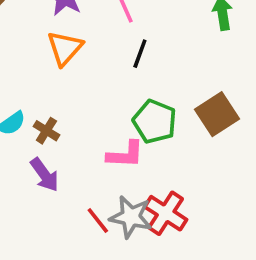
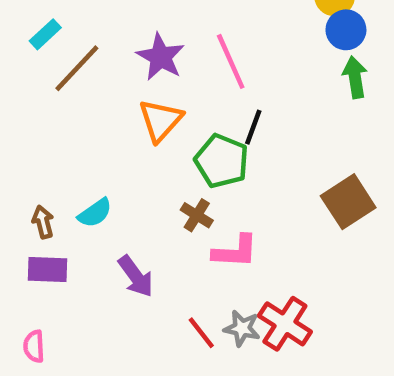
green pentagon: (155, 121) -> (222, 161), moved
brown cross: (46, 131) -> (197, 215), moved
gray star: (131, 217) -> (242, 328), size x0.7

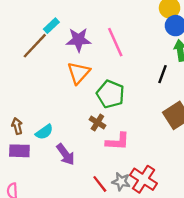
cyan rectangle: (45, 34) -> (51, 26), moved
purple star: (161, 57) -> (79, 40), turned -30
black line: (253, 127) -> (162, 74), moved
cyan semicircle: (95, 213) -> (44, 132), moved

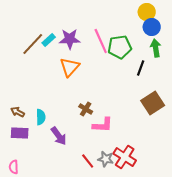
cyan rectangle: (51, 26) -> (49, 40), moved
green pentagon: (110, 94) -> (120, 47), moved, turned -30
brown arrow: (17, 126) -> (18, 112), turned -48
cyan semicircle: (44, 132) -> (41, 117), turned -56

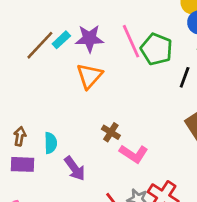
green pentagon: (120, 47) -> (156, 49), turned 30
brown arrow: (18, 112) -> (20, 136), turned 72
pink L-shape: (103, 125) -> (134, 154), turned 30

